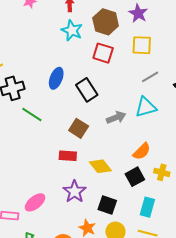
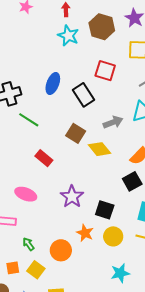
red square: (103, 53) -> (105, 71), moved
red rectangle: (68, 156) -> (44, 158), moved, turned 36
yellow diamond: (100, 166) -> (99, 149), moved
pink ellipse: (35, 202) -> (26, 194), moved, turned 60

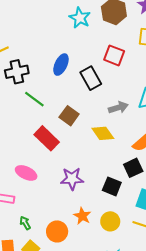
brown square: (76, 133) -> (69, 116), moved
red rectangle: (44, 158) -> (47, 138), size x1.4
purple star: (72, 197) -> (72, 179), turned 30
black square: (105, 210) -> (112, 186), moved

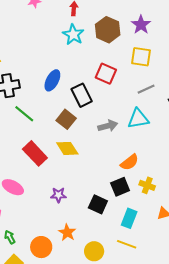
brown square: (69, 116) -> (66, 119), moved
yellow diamond: (103, 133) -> (67, 148), moved
purple star: (72, 179) -> (58, 195), size x0.7
yellow circle: (110, 221) -> (94, 251), moved

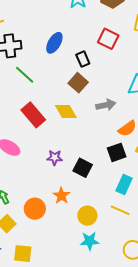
black rectangle: (82, 95) -> (83, 59), size x0.7
brown square: (66, 119) -> (78, 83), moved
gray arrow: (108, 126) -> (106, 105), moved
black square: (98, 204) -> (83, 168), moved

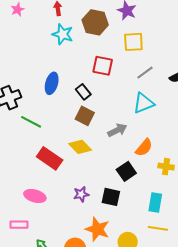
black square: (117, 152) -> (126, 171), moved
orange star: (61, 196) -> (97, 229), size x1.4

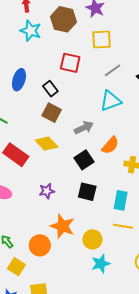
black square: (126, 171) -> (84, 160), moved
black square: (111, 197) -> (87, 192), moved

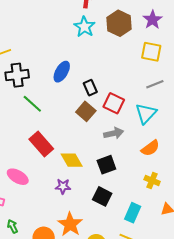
red square: (70, 63) -> (114, 103), moved
cyan triangle: (111, 101) -> (146, 114), turned -40
yellow diamond: (47, 144) -> (72, 160), moved
orange semicircle: (110, 145) -> (150, 148), moved

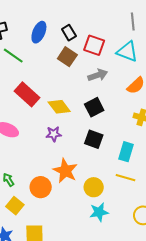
blue ellipse: (62, 72) -> (39, 32), moved
gray line: (155, 84) -> (133, 22), turned -66
cyan triangle: (146, 114) -> (127, 52), turned -45

